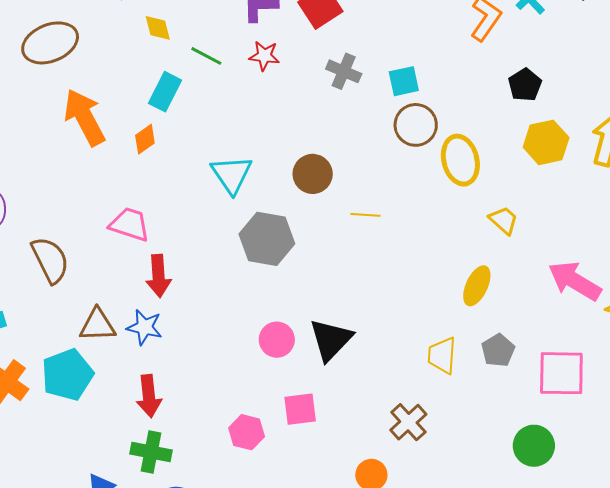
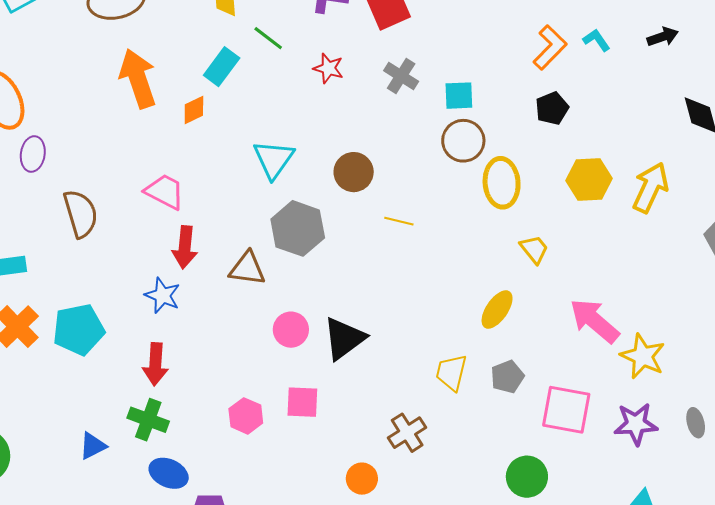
red star: (264, 56) -> (328, 68), moved
black pentagon: (525, 85) -> (552, 108), moved
brown triangle: (97, 325) -> (247, 269), moved

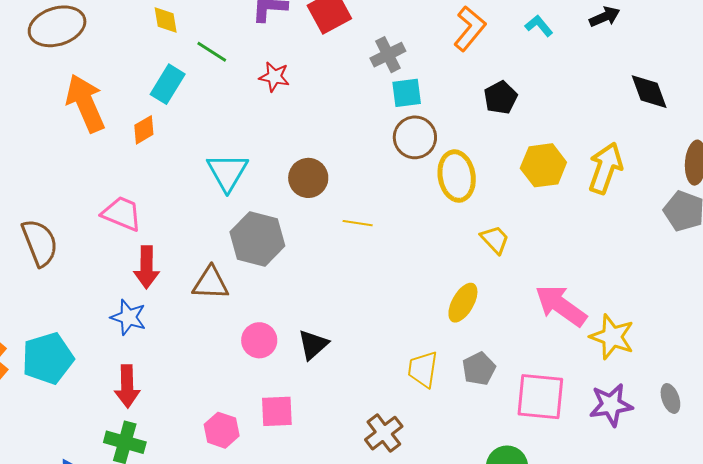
orange L-shape: (550, 47) -> (470, 29), moved
gray cross: (401, 76) -> (388, 55), moved, turned 36
black triangle: (344, 338) -> (313, 345), size x0.7

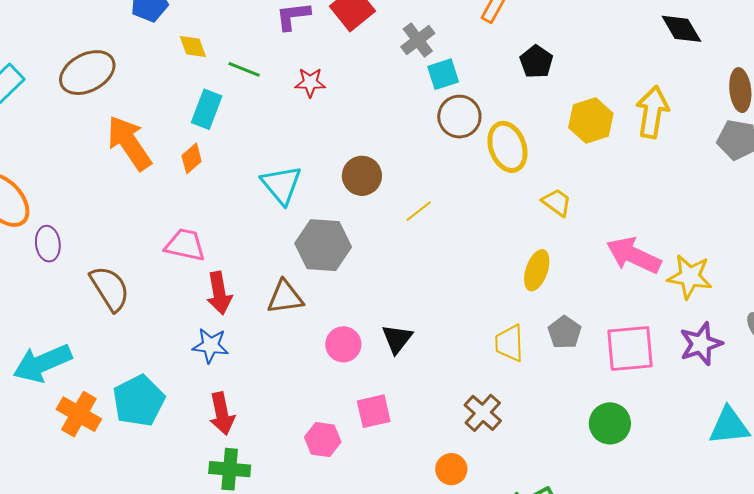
yellow line: (358, 223) -> (419, 211), turned -36

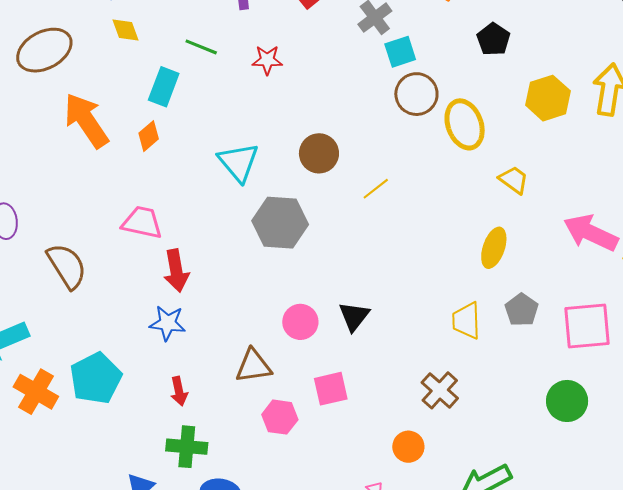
yellow diamond: (193, 46) -> (126, 30), moved
brown triangle: (285, 297) -> (253, 366), moved
red arrow: (222, 414) -> (179, 391), size x0.7

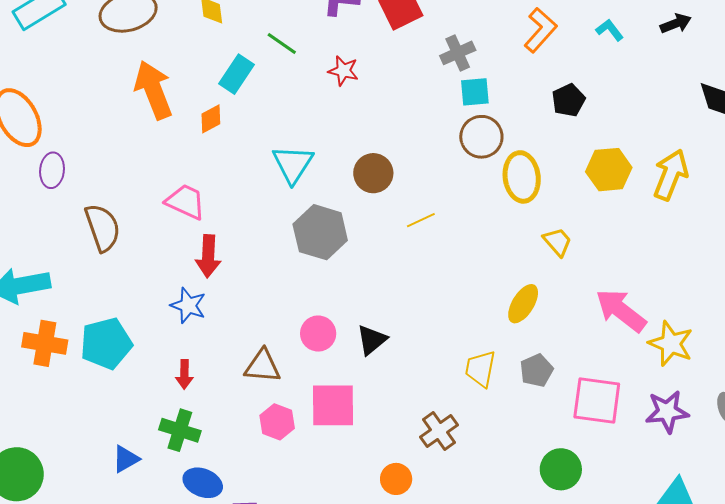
pink square: (331, 389) -> (333, 405), size x1.4
orange cross: (36, 392) -> (45, 343), turned -33

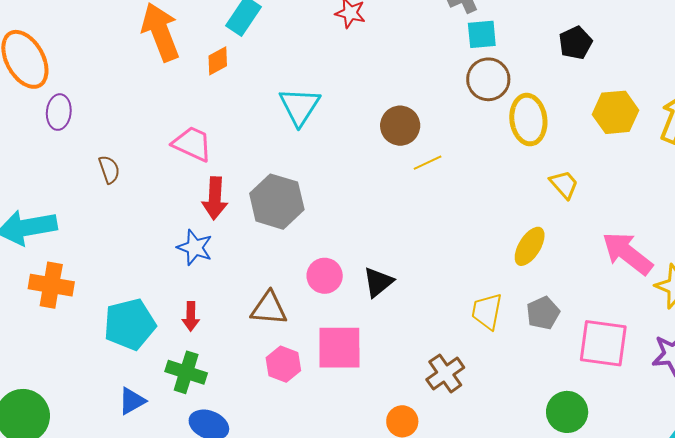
brown circle: (373, 173) -> (400, 126), moved
brown semicircle: (103, 228) -> (109, 169), size x0.6
gray hexagon: (320, 232) -> (277, 202), moved
cyan pentagon: (106, 343) -> (130, 324), moved

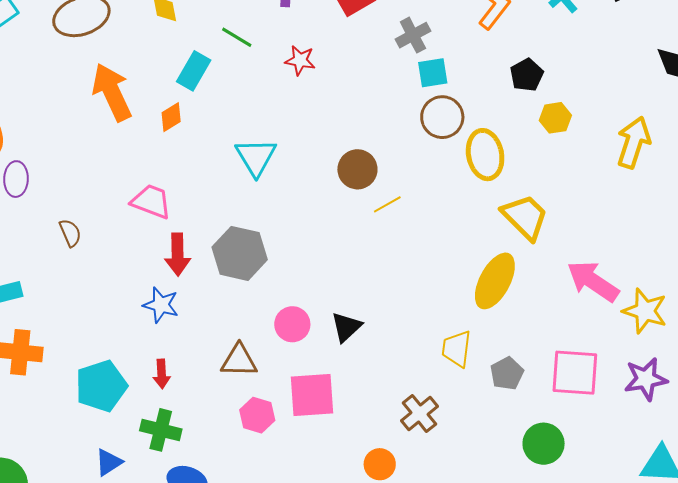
yellow hexagon: (616, 112) -> (555, 118), moved, size x0.7
yellow trapezoid: (564, 184) -> (525, 217), size x1.6
yellow ellipse: (530, 246) -> (495, 281), size x1.4
gray pentagon: (543, 313) -> (507, 373), moved

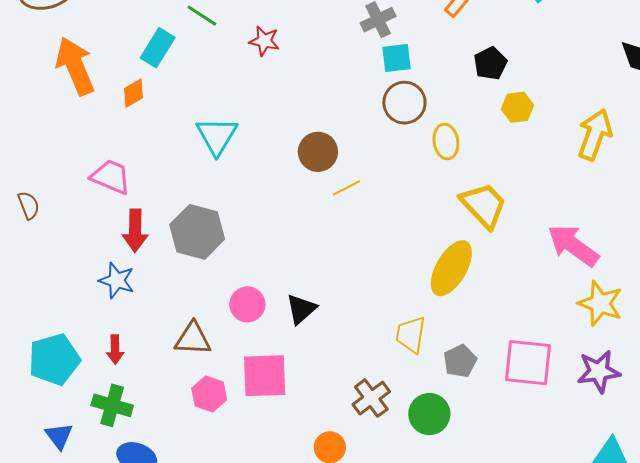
yellow ellipse: (485, 155) -> (446, 142), size x0.7
pink arrow: (593, 281) -> (573, 245), moved
green circle: (544, 444) -> (429, 414), moved
blue triangle: (109, 462) -> (59, 436), turned -36

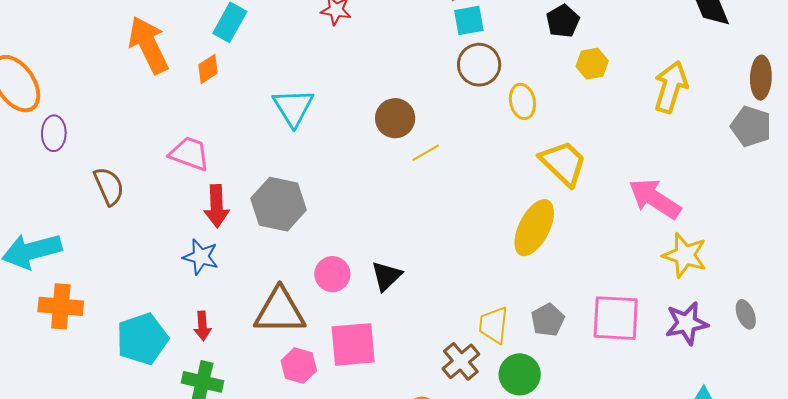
brown semicircle: (29, 205) -> (109, 186), size x1.4
yellow trapezoid: (411, 335) -> (494, 325), moved
brown triangle: (193, 339) -> (280, 311), size x1.4

